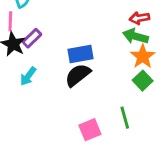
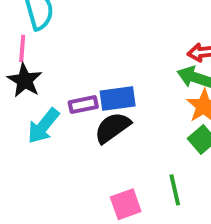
purple rectangle: (32, 38) -> (83, 105), moved, turned 30
cyan arrow: (28, 76) -> (43, 126), size x1.4

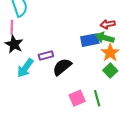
blue rectangle: (118, 98) -> (90, 40), moved
pink square: (126, 204) -> (77, 98), moved

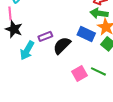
blue rectangle: (90, 40) -> (86, 34), moved, turned 42
green line: (97, 98) -> (98, 71), turned -42

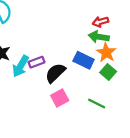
cyan arrow: (27, 50) -> (21, 66), moved
pink square: (79, 73) -> (60, 98), moved

